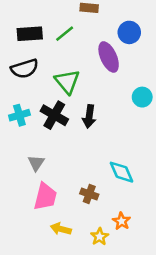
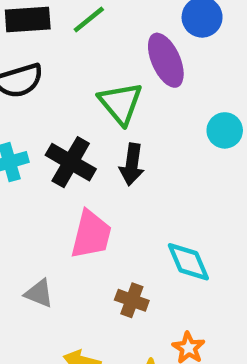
green triangle: (67, 82) -> (121, 103), moved
gray triangle: (36, 163) -> (39, 293), moved, turned -42
pink trapezoid: (45, 197) -> (91, 235), moved

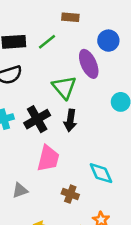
black cross: (71, 162) -> (37, 119), turned 30
gray triangle: (39, 293) -> (20, 190), turned -42

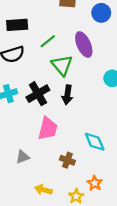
blue circle: (108, 41) -> (101, 13), moved
green line: (47, 42) -> (48, 41), moved

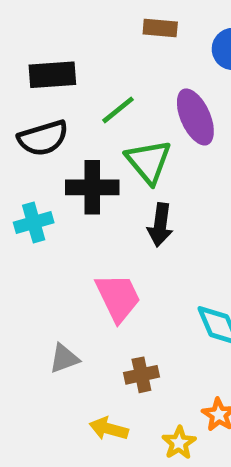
black cross: (38, 94) -> (92, 187), moved, turned 30
pink trapezoid: (48, 129) -> (118, 297), turned -40
brown cross: (67, 160) -> (141, 375), moved, turned -32

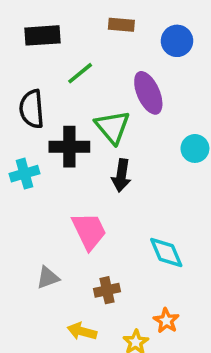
black rectangle: (52, 75) -> (42, 35), moved
green line: (118, 110) -> (80, 73), moved
black semicircle: (43, 138) -> (32, 109), turned 102

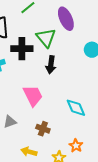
brown cross: (107, 290) -> (43, 129), turned 32

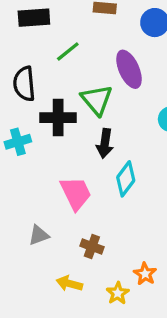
cyan diamond: (76, 108) -> (126, 179), moved, turned 60

